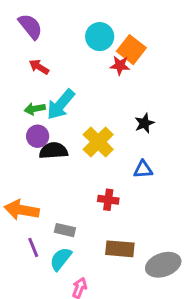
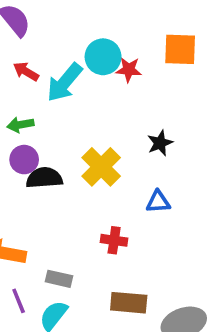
cyan circle: (100, 37) -> (103, 57), moved
orange square: (131, 50) -> (180, 49), moved, turned -36
cyan arrow: (61, 104) -> (64, 82), moved

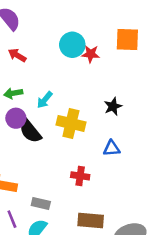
cyan arrow: (64, 82) -> (45, 100), moved, size x0.6
yellow cross: (101, 167) -> (71, 123), turned -32
black semicircle: (44, 178) -> (30, 131), turned -125

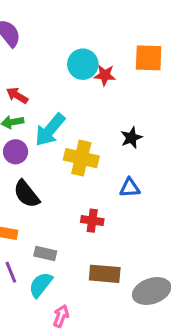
red arrow: (17, 55) -> (17, 95), moved
cyan arrow: (45, 100) -> (50, 130), size x1.6
black semicircle: (30, 131) -> (27, 194), moved

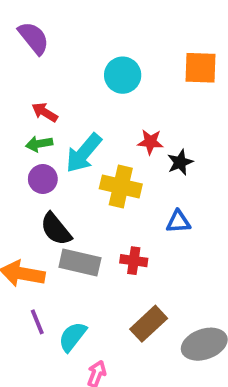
red star: (105, 75) -> (150, 142), moved
gray rectangle: (45, 253) -> (80, 262), moved, size x1.5
brown rectangle: (105, 274) -> (149, 324), turned -48

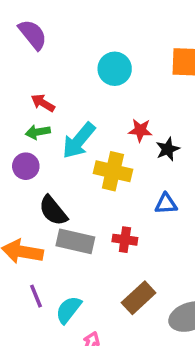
purple circle: (43, 179) -> (26, 166), moved

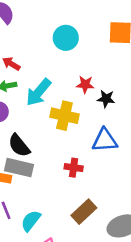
black star: (168, 149) -> (106, 99), turned 30
blue triangle: (166, 204) -> (105, 140), size x1.5
gray rectangle: (75, 241) -> (19, 168), moved

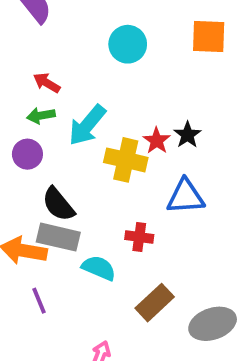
red star: (85, 85) -> (157, 141), moved, turned 30
black star: (106, 99) -> (187, 135), turned 30
cyan semicircle: (31, 221) -> (99, 268), moved, turned 75

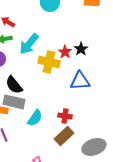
red cross: (139, 237) -> (65, 116), moved
cyan semicircle: (99, 268) -> (35, 118), turned 102

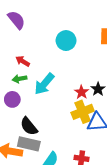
yellow cross: (49, 62) -> (83, 112), moved, turned -35

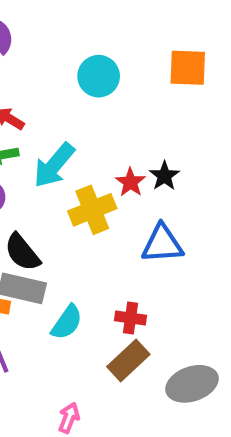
yellow cross: (83, 112) -> (92, 210), moved

